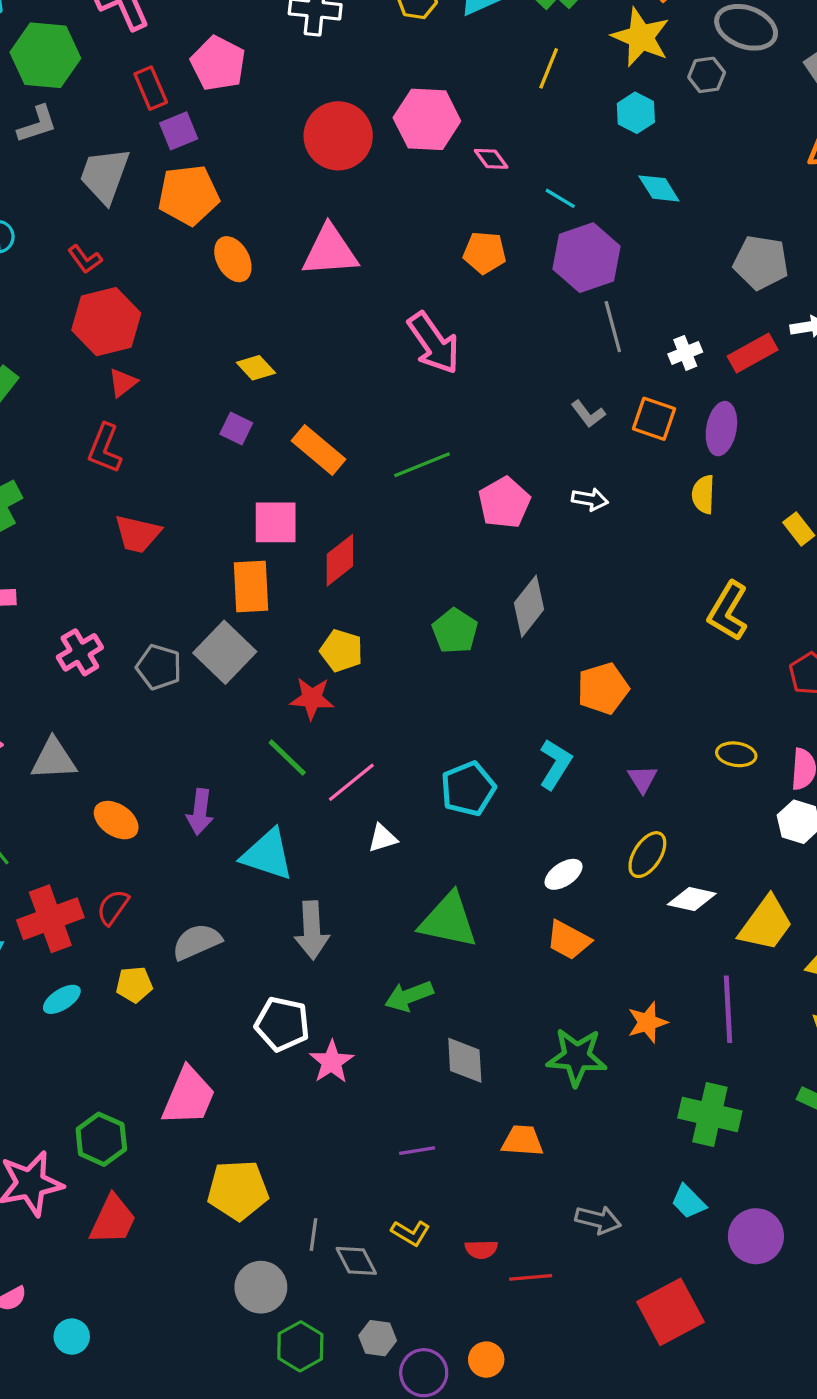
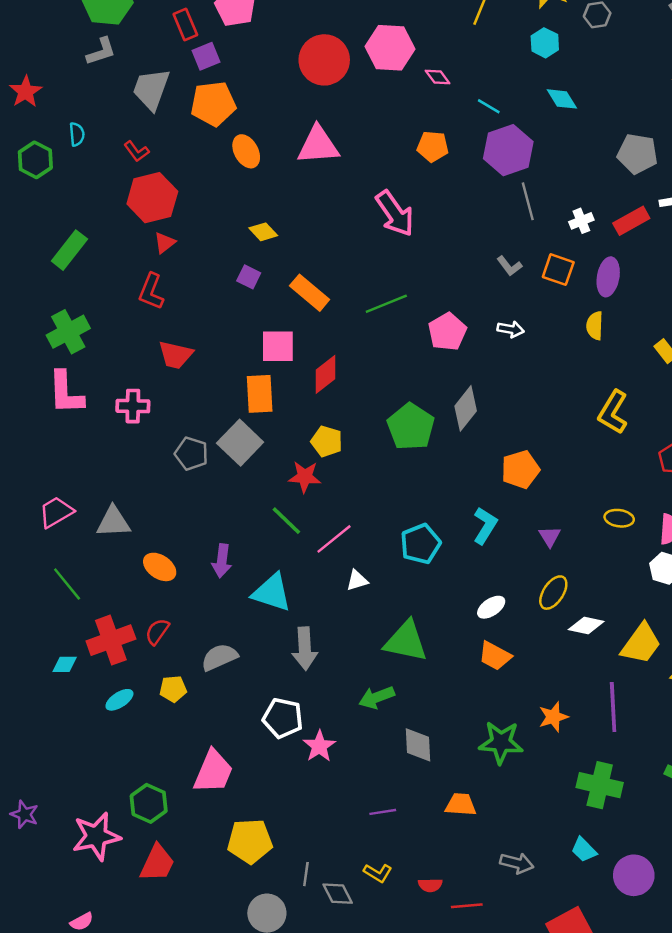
green pentagon: (455, 631) -> (411, 427), size x1.4
pink cross: (80, 652) -> (133, 406), moved, turned 32

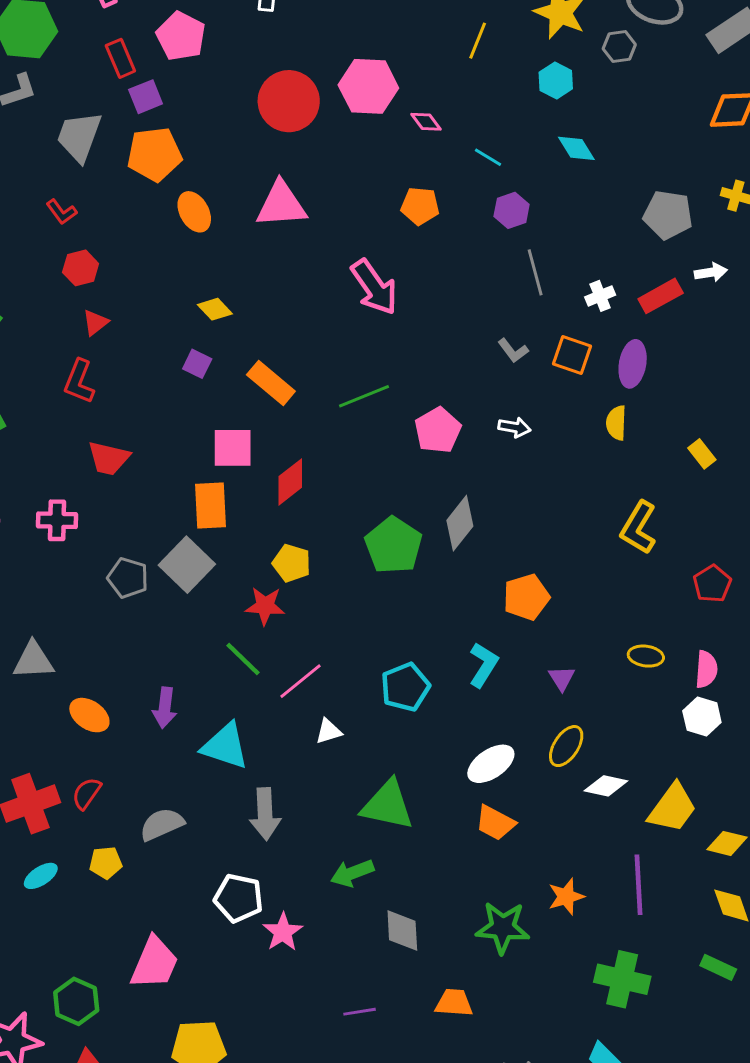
purple hexagon: (508, 150) -> (512, 210), size x0.6
red hexagon: (152, 198) -> (81, 268), size x0.6
white ellipse: (491, 607) -> (491, 764), size x1.4

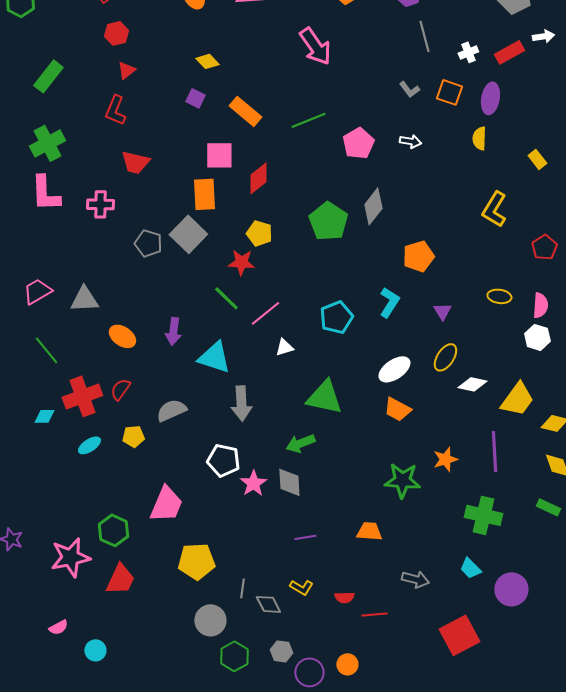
gray diamond: (402, 931) -> (289, 482), moved

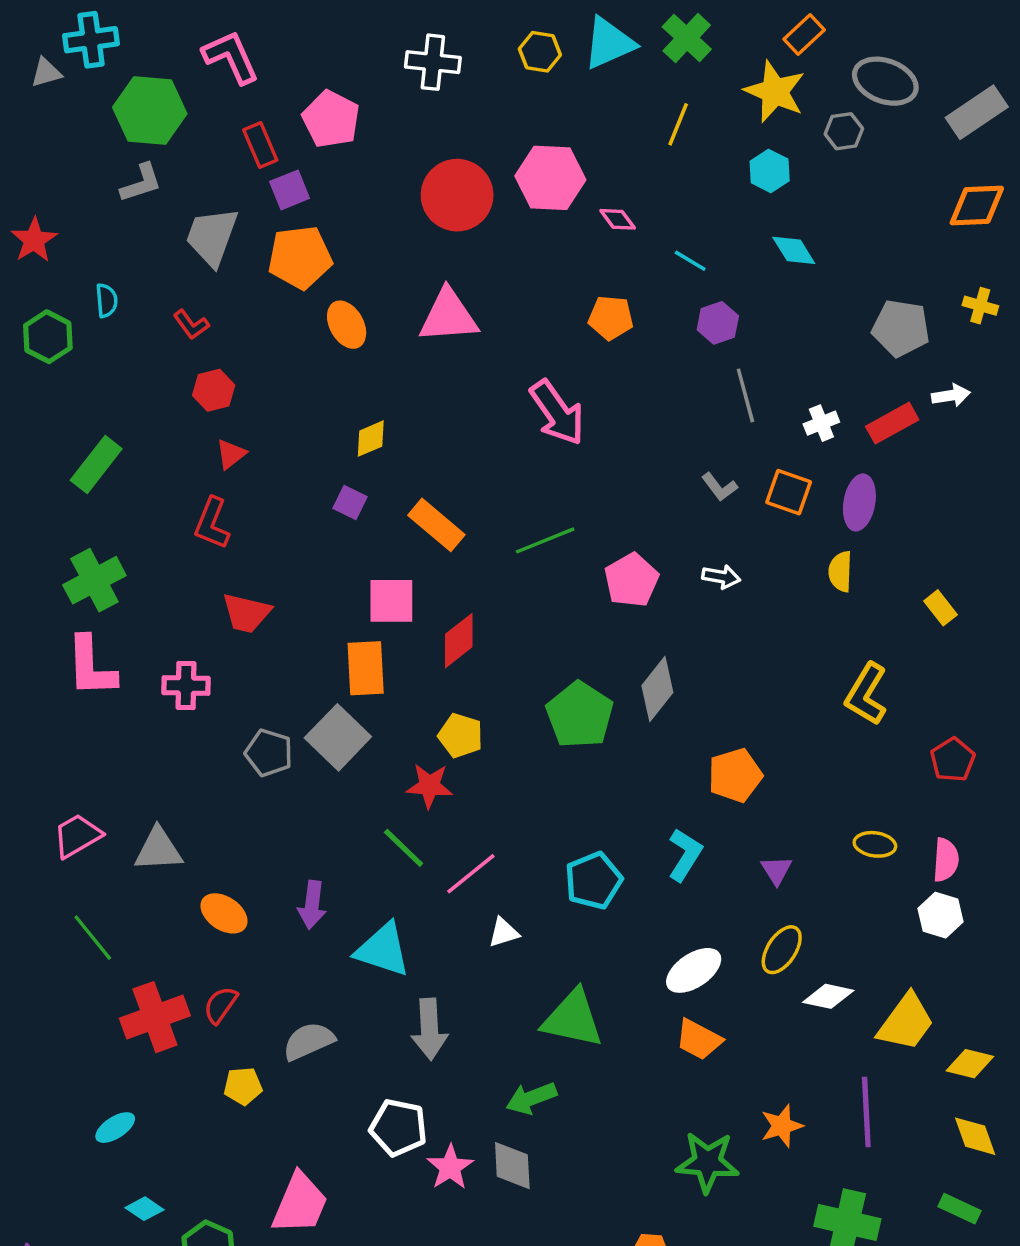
yellow diamond: (207, 61) -> (371, 439), turned -70
cyan diamond: (44, 416) -> (145, 1209), moved, turned 35
cyan ellipse: (89, 445) -> (115, 1128), moved

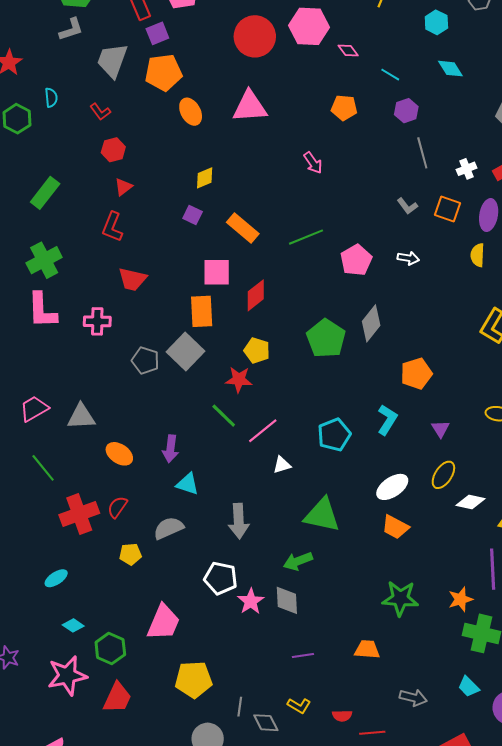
pink arrow: (557, 413) -> (313, 163), size x0.6
cyan triangle: (383, 950) -> (188, 484), moved, size x0.7
orange star: (782, 1126) -> (460, 599), moved

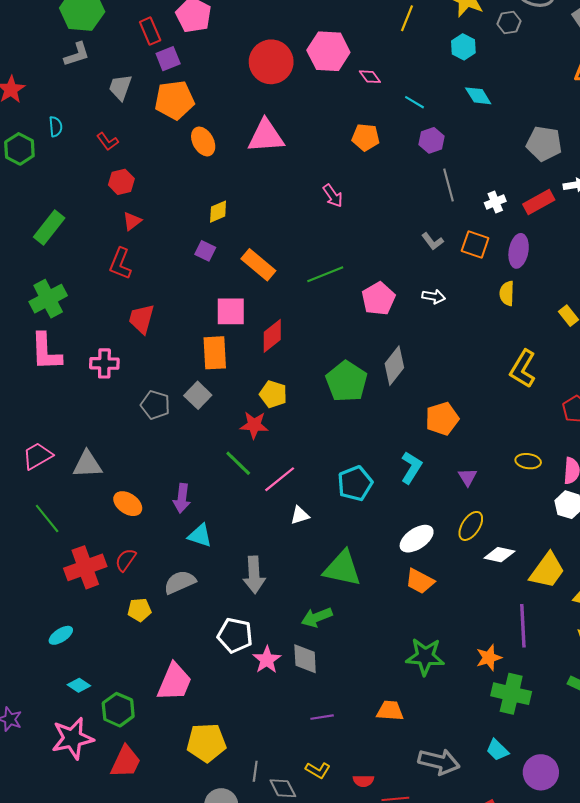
gray trapezoid: (112, 60) -> (120, 87), size x0.7
red trapezoid: (132, 279) -> (142, 319), turned 92
gray square: (186, 351) -> (198, 395), size x0.7
gray arrow: (413, 698) -> (439, 762), size x1.4

